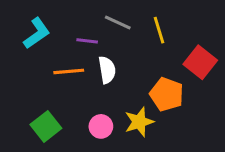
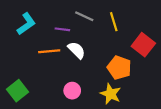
white semicircle: (107, 70) -> (77, 50), turned -36
yellow star: (139, 122) -> (110, 94), moved, turned -30
green square: (46, 126) -> (17, 91), moved

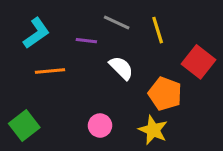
white semicircle: (77, 50) -> (121, 68), moved
orange line: (49, 51) -> (50, 71), moved

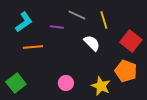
white semicircle: (121, 68) -> (92, 43), moved
orange pentagon: (165, 94) -> (126, 71), moved

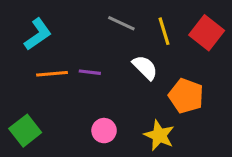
purple line: (57, 27) -> (90, 72), moved
red square: (131, 41) -> (207, 33), moved
orange pentagon: (126, 71) -> (186, 96), moved

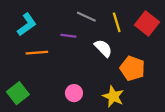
purple line: (90, 72) -> (68, 36), moved

